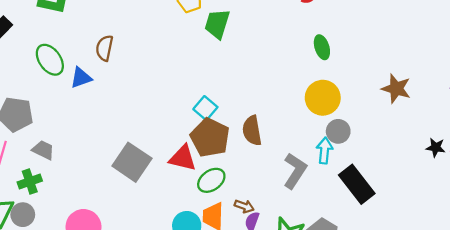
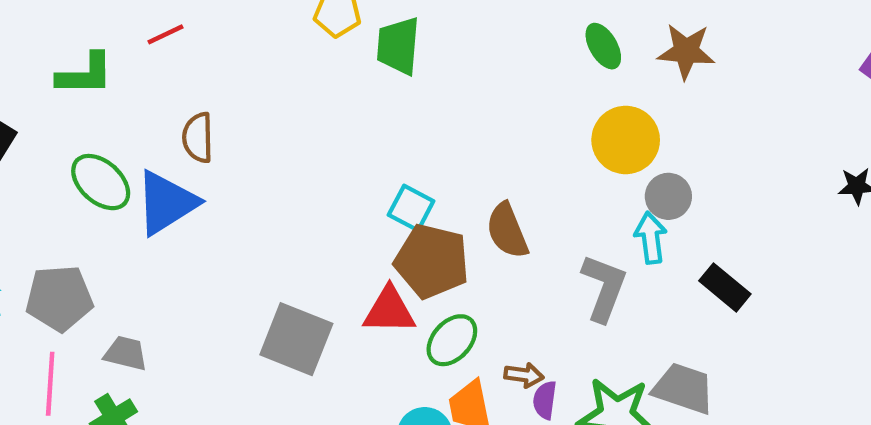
blue triangle: (81, 78) -> (166, 203), size x1.6
brown star: (396, 89) -> (686, 51), moved
black rectangle: (357, 184) -> (725, 287), size x0.7

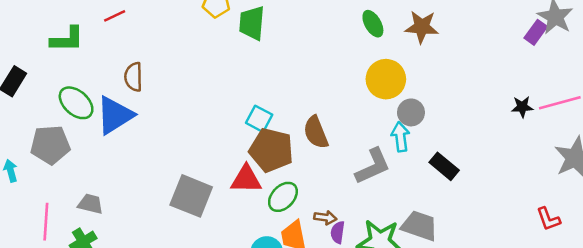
gray L-shape: (604, 288) -> (373, 166), turned 45
gray pentagon: (59, 298) -> (50, 145), moved

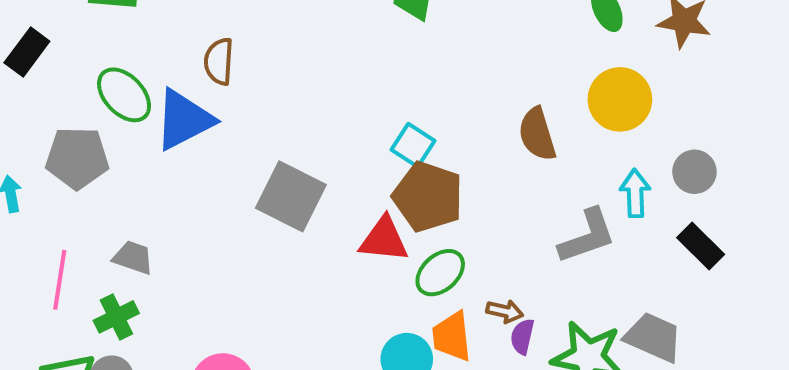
gray circle: (411, 112) -> (694, 172), moved
brown semicircle: (316, 132) -> (537, 134), moved
gray square: (191, 196) -> (291, 196), moved

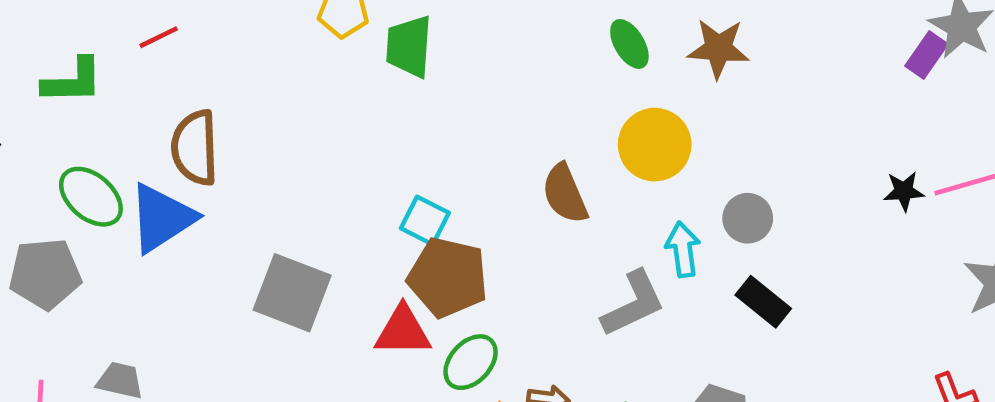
brown semicircle: (219, 61) -> (195, 148), size x1.4

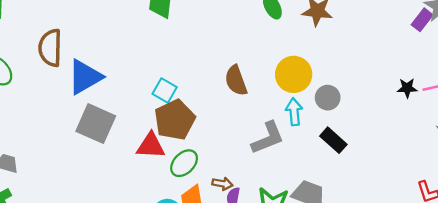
yellow circle: (655, 145) -> (294, 74), moved
blue triangle: (162, 218) -> (85, 77), moved
brown pentagon: (448, 277) -> (175, 120), turned 30

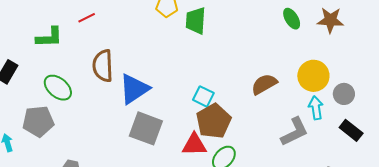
brown semicircle: (236, 81) -> (264, 84), turned 84

